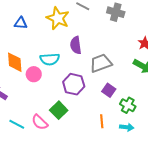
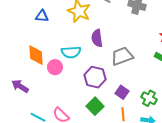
purple square: (109, 90) -> (122, 92), moved
green square: (59, 110) -> (95, 106), moved

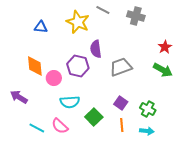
cyan semicircle: (71, 52) -> (70, 102), moved
purple hexagon: (95, 77) -> (78, 66), moved

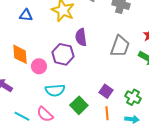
gray trapezoid: (121, 67) -> (120, 46), moved, turned 130

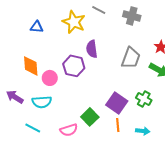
cyan semicircle: (55, 90) -> (42, 102), moved
purple square: (106, 91) -> (117, 103), size x1.5
green cross: (133, 97) -> (144, 99), moved
pink semicircle: (45, 114) -> (69, 130), moved, turned -60

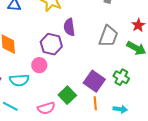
pink circle: (50, 78) -> (39, 65), moved

